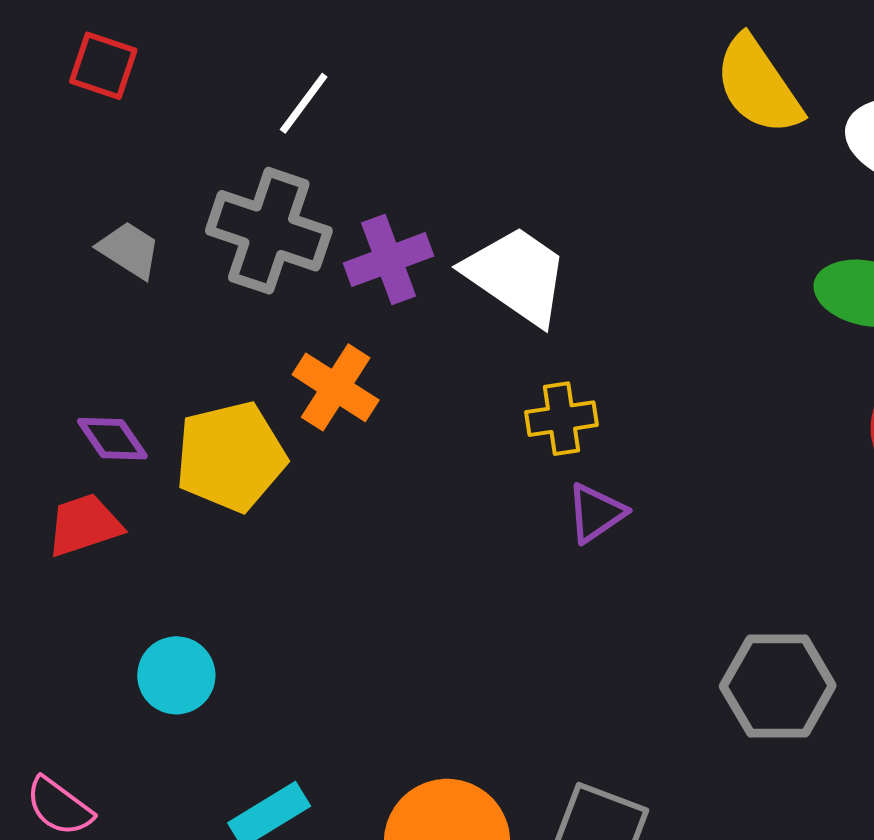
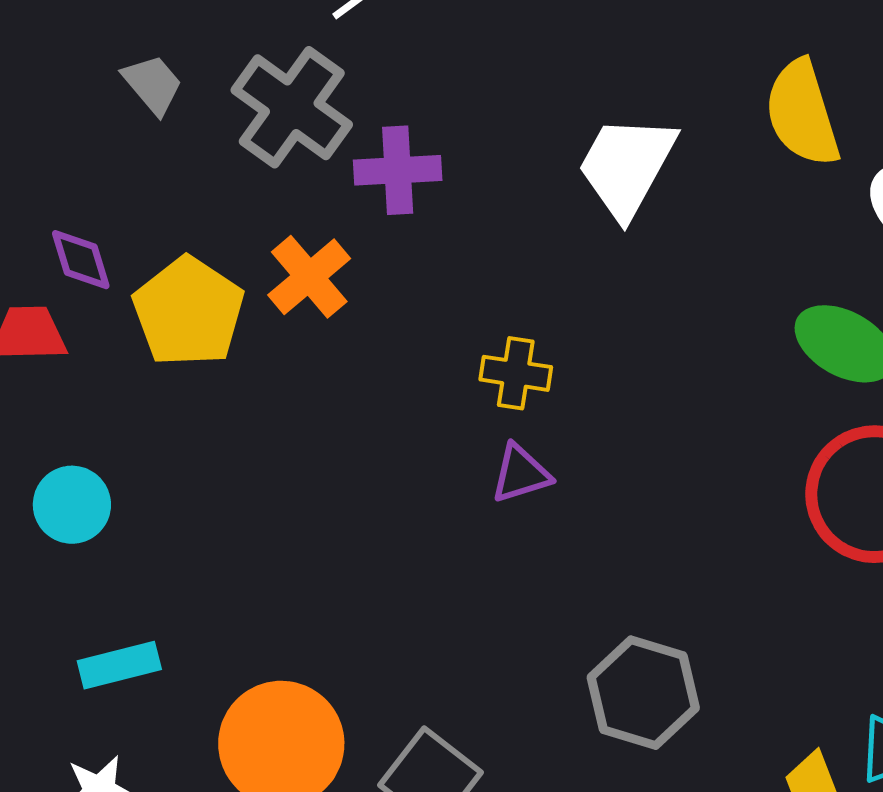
white trapezoid: (517, 275) -> (627, 166), moved, turned -113
yellow pentagon: (231, 457) -> (188, 312), turned 30

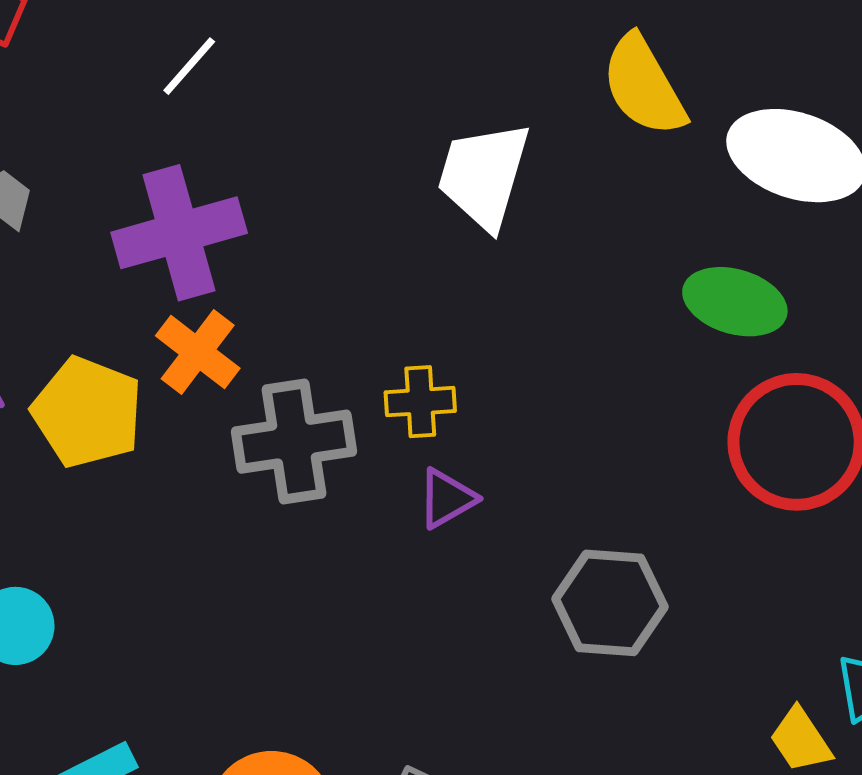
gray cross: (292, 107) -> (294, 442), moved, turned -32
purple cross: (398, 170) -> (179, 233), moved, size x1.5
gray hexagon: (643, 693) -> (610, 603), moved

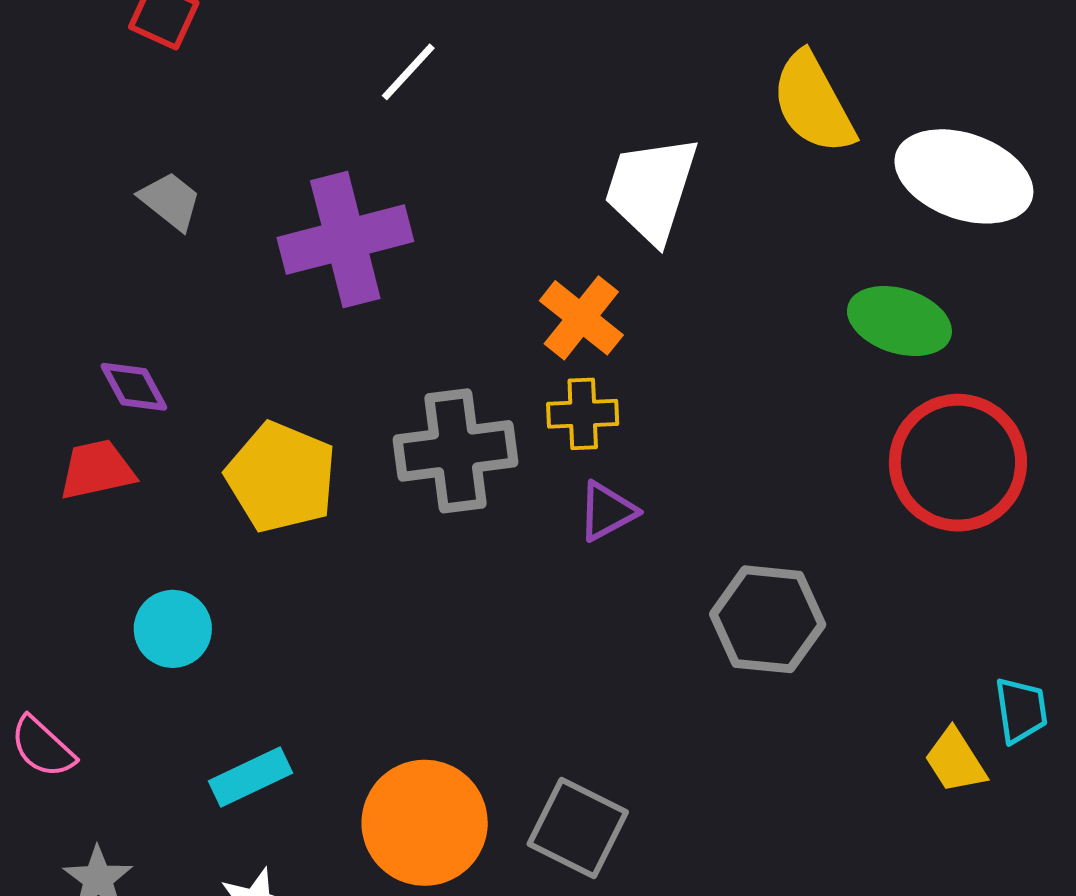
white line: (189, 66) -> (408, 72), moved
orange cross: (198, 352) -> (581, 318), moved
yellow pentagon: (87, 412) -> (281, 477), moved

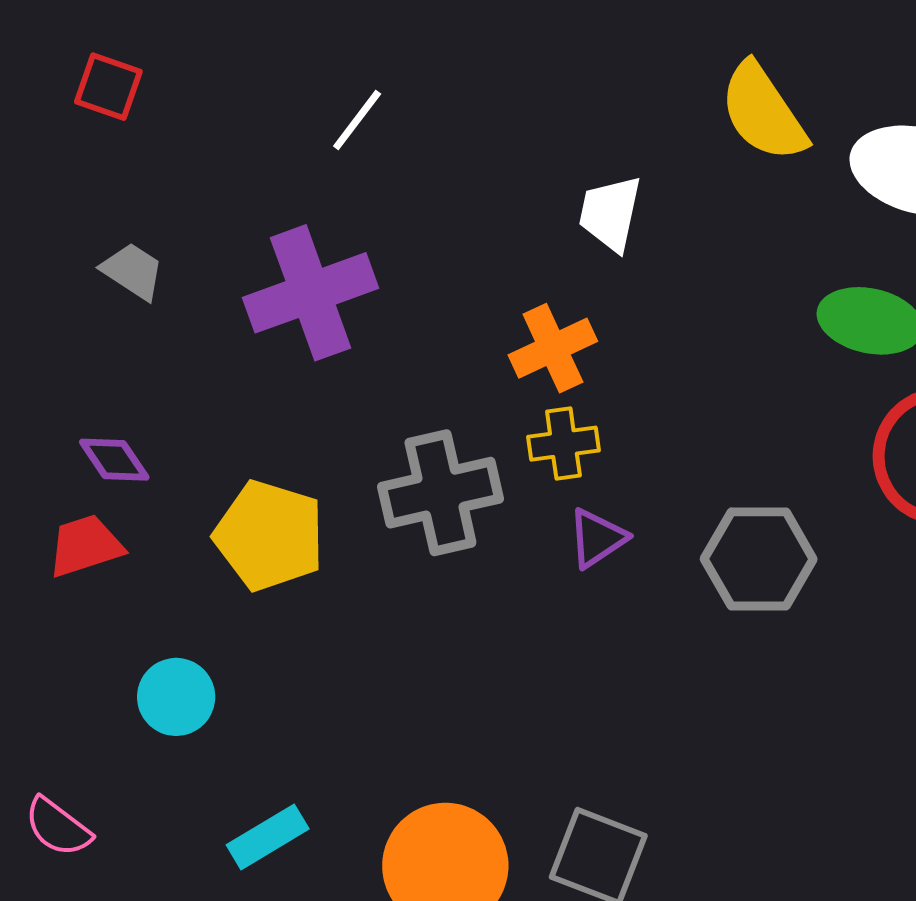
white trapezoid: (651, 189) -> (610, 213), size x0.7
orange cross: (581, 318) -> (553, 348), turned 32
gray hexagon: (768, 619) -> (759, 559), moved

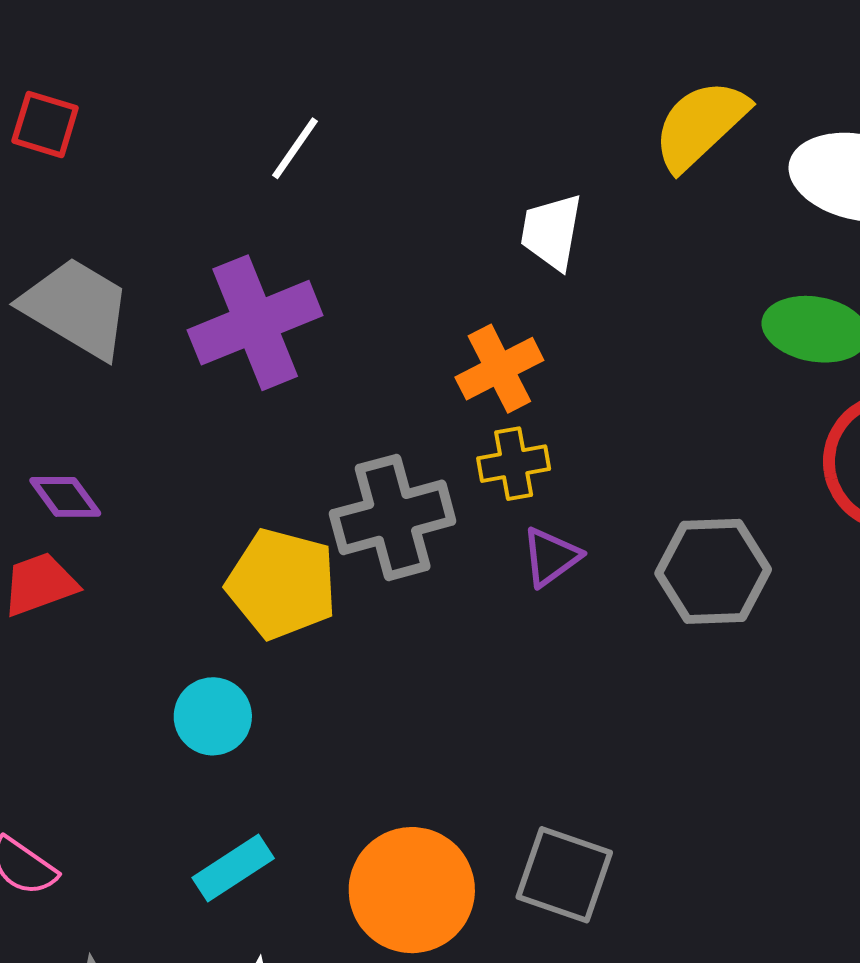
yellow semicircle: (763, 112) -> (700, 125), turned 83
gray trapezoid: (133, 271) -> (76, 308), size x1.8
yellow pentagon: (269, 536) -> (282, 584), moved
cyan circle: (176, 697) -> (213, 716), moved

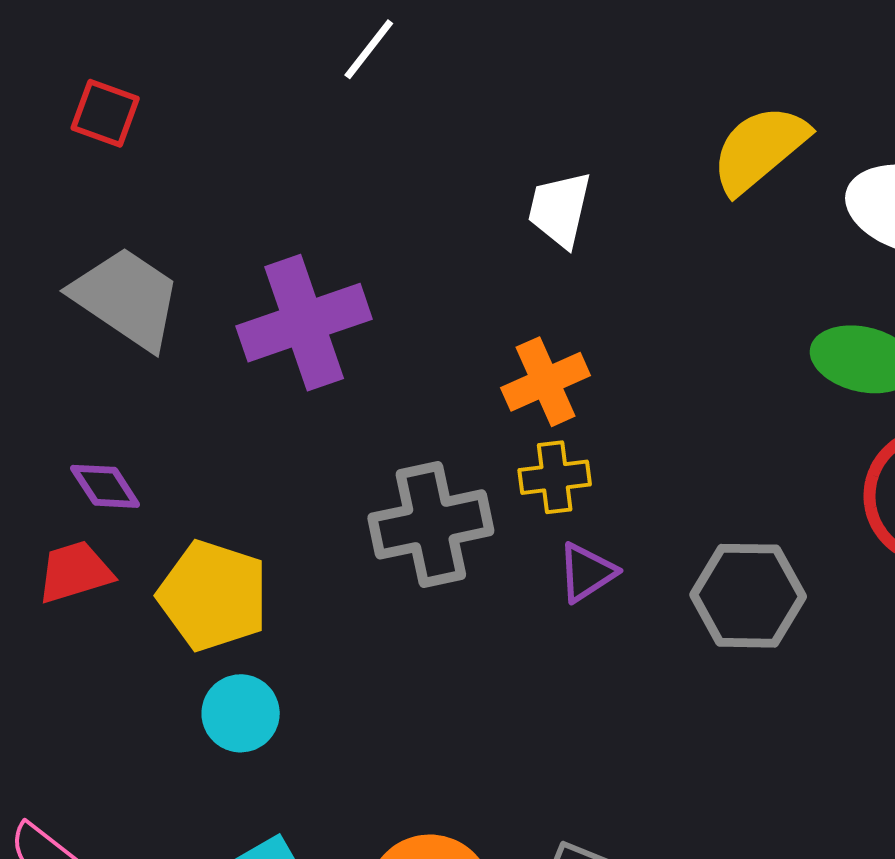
white line: (295, 148) -> (369, 49), moved
white trapezoid: (551, 232) -> (560, 209), moved
yellow pentagon: (282, 584) -> (213, 596), moved

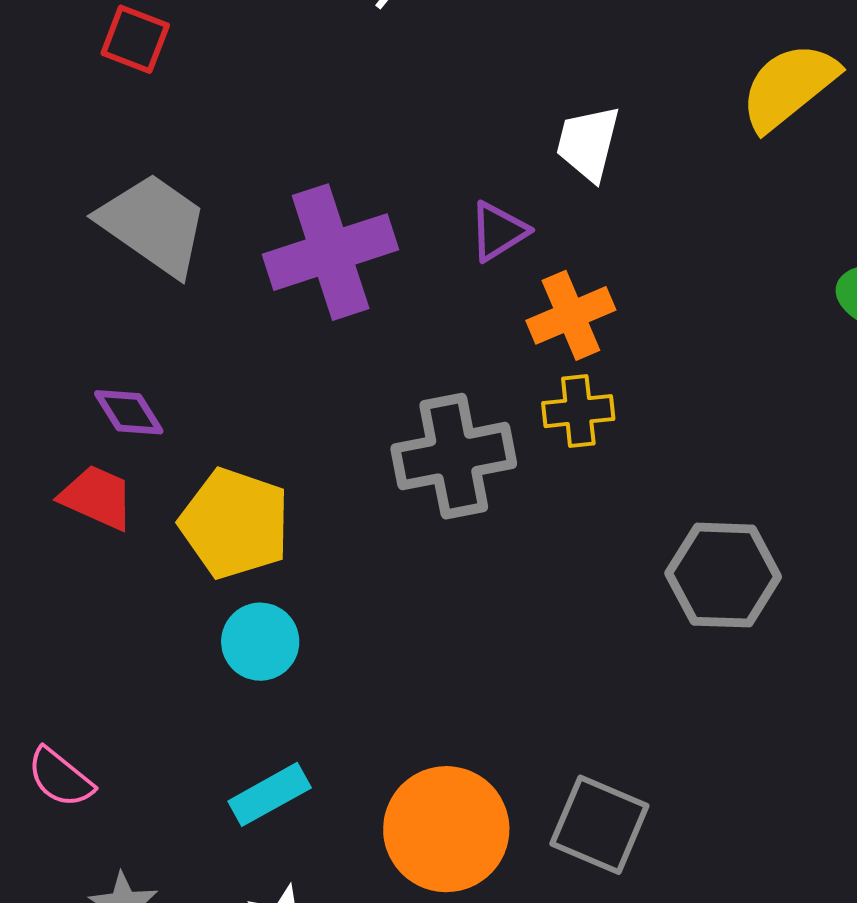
red trapezoid: (75, 572) -> (97, 497), turned 40
purple triangle: (587, 572) -> (498, 231), moved
gray hexagon: (748, 596) -> (723, 575), moved

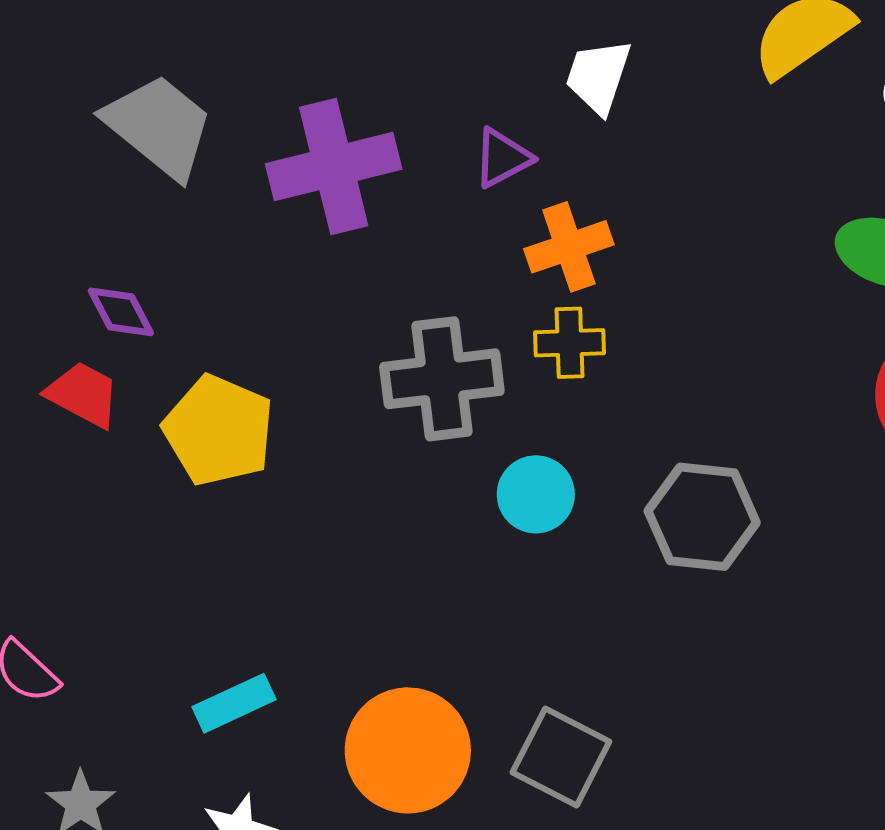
cyan circle: (260, 642) -> (536, 494), moved

